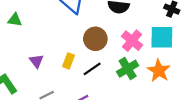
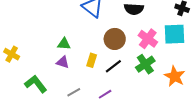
green triangle: (15, 20) -> (64, 44), moved
purple triangle: (36, 61) -> (63, 62), turned -32
orange star: (159, 71) -> (175, 76), moved

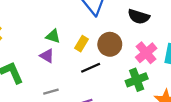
yellow rectangle: (92, 60) -> (82, 44), moved
black line: (113, 66) -> (91, 68), moved

